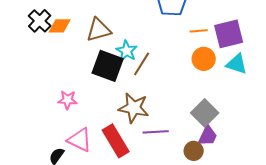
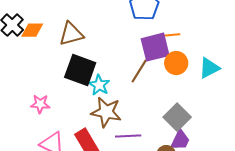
purple square: (229, 34) -> (155, 47), moved
cyan star: (127, 51) -> (99, 85), moved
brown line: (142, 64) -> (139, 71), moved
cyan triangle: (237, 64) -> (209, 68), turned -45

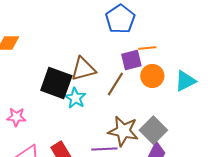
brown triangle: (71, 34) -> (83, 69), moved
purple square: (155, 47) -> (131, 60), size x0.7
brown star: (106, 112) -> (123, 131), moved

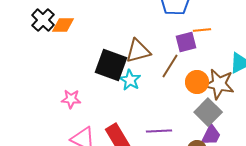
orange circle: (152, 76) -> (197, 82), moved
brown star: (123, 131) -> (219, 84), moved

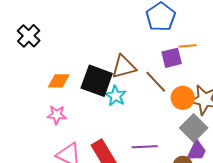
orange diamond: (63, 25) -> (59, 81), moved
brown line: (170, 66) -> (156, 82), turned -75

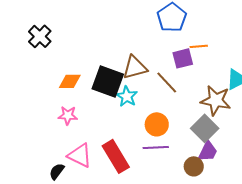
orange circle: (183, 98) -> (157, 124), moved

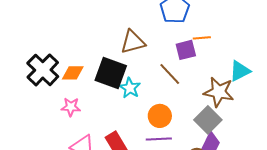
black cross: (40, 36) -> (43, 70), moved, size x1.4
brown triangle: (135, 67) -> (133, 42), moved

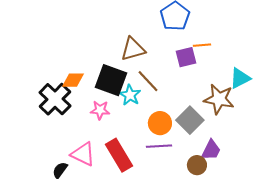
black cross: (43, 70) -> (55, 99), moved
brown line: (170, 74) -> (148, 81), moved
pink star: (71, 107) -> (100, 110), moved
gray square: (208, 120) -> (190, 120), moved

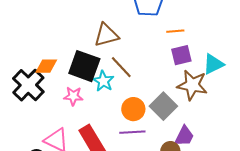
purple square: (186, 57) -> (181, 55), moved

